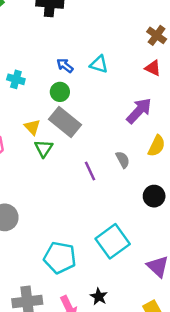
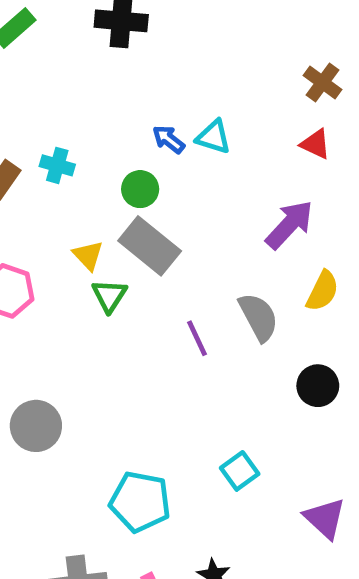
blue arrow: (65, 66) -> (169, 139), moved
gray semicircle: (123, 160) -> (259, 317), size x1.5
cyan square: (113, 241) -> (240, 471), size x0.6

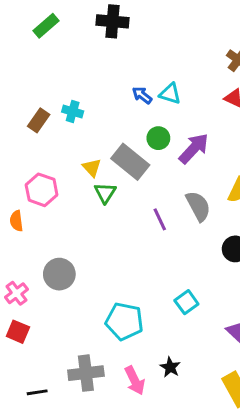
green circle: (140, 189) -> (158, 138), moved
purple arrow: (289, 225) -> (194, 148), moved

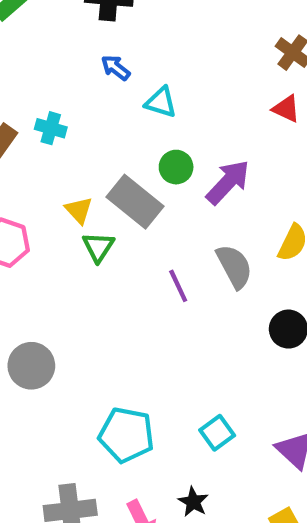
cyan triangle: (170, 94) -> (161, 102), moved
blue arrow: (142, 95) -> (116, 68), moved
cyan square: (186, 302) -> (217, 433), moved

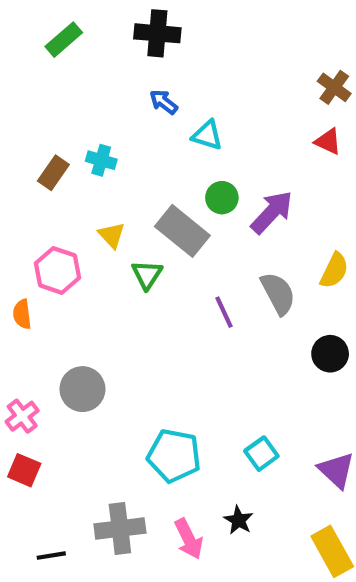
yellow triangle: (79, 210) -> (112, 235), moved

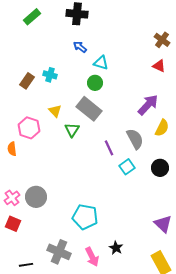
green circle: (222, 198) -> (95, 83), moved
purple arrow: (272, 212) -> (148, 105), moved
gray circle: (82, 389) -> (36, 197), moved
cyan square: (261, 454) -> (127, 167), moved
gray cross: (120, 528) -> (59, 252), turned 30

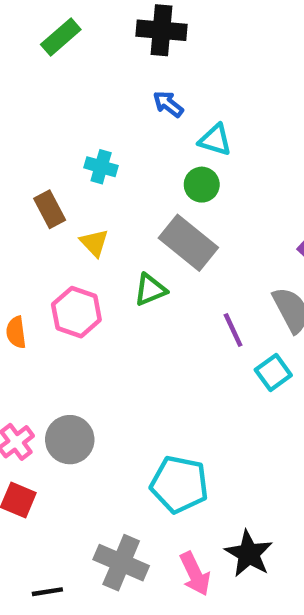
brown rectangle: (27, 81) -> (50, 209), moved, turned -63
yellow triangle: (55, 111) -> (94, 243), moved
pink hexagon: (29, 128) -> (76, 312), moved
green triangle: (72, 130) -> (150, 290), turned 35
black star: (116, 248) -> (249, 554), size x1.5

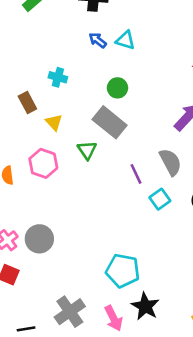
cyan triangle: (215, 140) -> (125, 40), moved
green triangle: (150, 290) -> (87, 150), turned -42
cyan pentagon: (179, 484) -> (123, 271), moved
gray cross: (121, 563) -> (70, 312), turned 32

